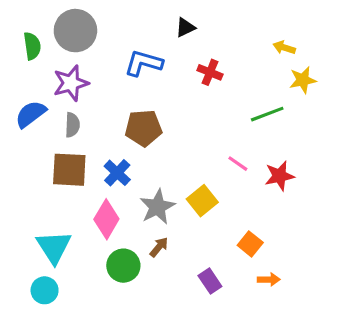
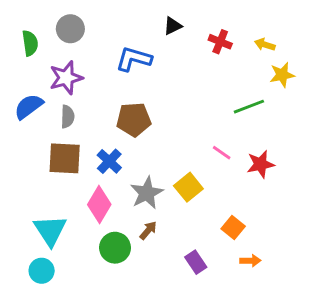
gray circle: (75, 31) -> (70, 29), size x0.7
red cross: (210, 72) -> (220, 42), moved

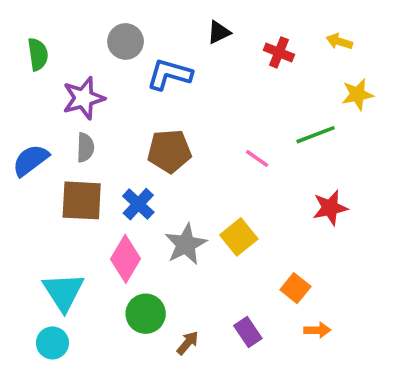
gray circle: (70, 29) -> (126, 42), moved
yellow arrow: (265, 45) -> (339, 42), moved
blue semicircle: (29, 107) -> (31, 160), moved
pink line: (222, 153) -> (257, 158), moved
brown arrow: (148, 230) -> (188, 343), moved

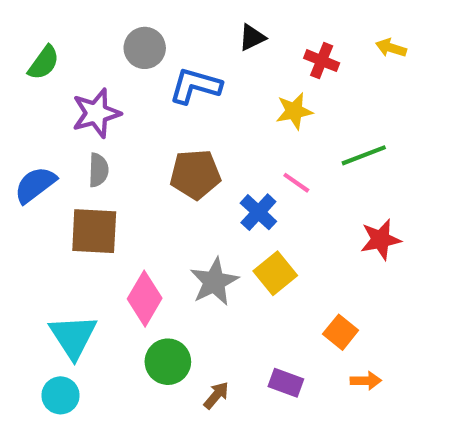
green semicircle: (38, 54) -> (44, 63), turned 44
yellow star: (358, 94) -> (294, 111), moved
blue cross: (138, 204) -> (258, 212), moved
purple rectangle: (248, 332) -> (286, 383), turned -36

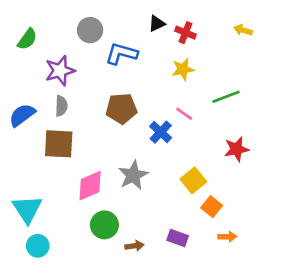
red cross: (322, 61) -> (185, 33), moved
yellow square: (275, 273) -> (193, 180), moved
pink diamond: (145, 299) -> (90, 186), turned 36
cyan triangle: (73, 336) -> (27, 209), moved
brown arrow: (216, 395) -> (135, 246), turned 42

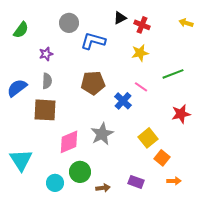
purple star: (60, 71) -> (46, 54), size x0.6
cyan circle: (38, 246) -> (55, 183), moved

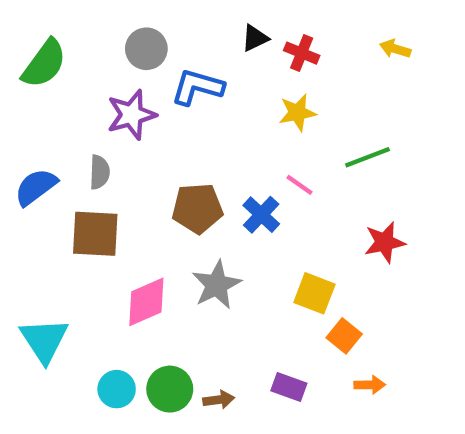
green semicircle: (21, 30) -> (44, 64), size x1.4
purple star: (46, 54) -> (131, 115), moved, size x1.6
brown pentagon: (93, 83) -> (197, 208), moved
yellow square: (148, 138) -> (314, 293), turned -30
green circle: (80, 172) -> (170, 389), moved

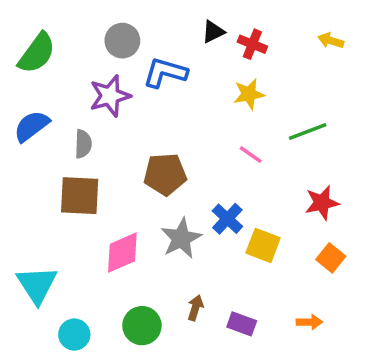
blue semicircle: (36, 187) -> (32, 126), moved
blue cross: (261, 215) -> (227, 219), moved
orange square: (344, 336) -> (331, 258), moved
cyan circle: (117, 389) -> (74, 335), moved
brown arrow: (219, 400) -> (195, 308), moved, turned -65

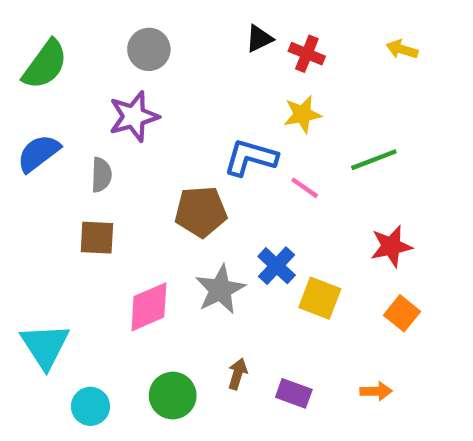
blue L-shape: (165, 73) -> (251, 158), moved
brown square: (80, 196) -> (97, 238), size x0.7

